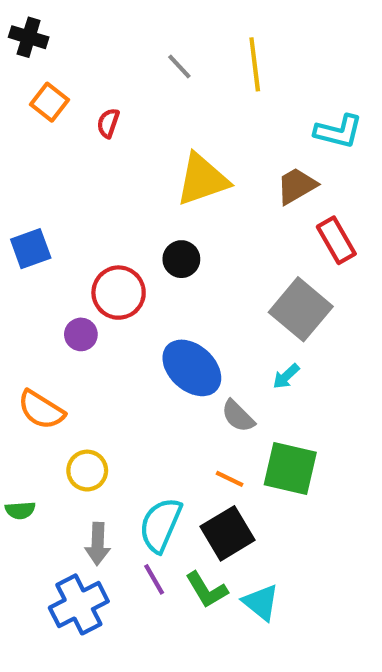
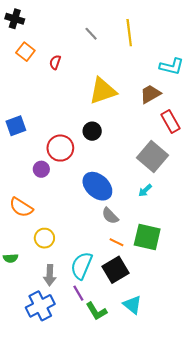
gray semicircle: (238, 416) -> (110, 216), moved
green L-shape: (207, 590) -> (96, 311), moved

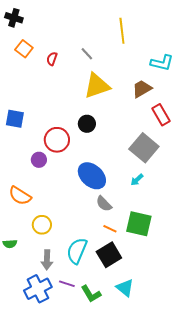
gray line: (91, 34) -> (87, 54), moved
blue square: (16, 126) -> (15, 119), turned 30
purple line: (78, 293) -> (67, 284), moved, turned -42

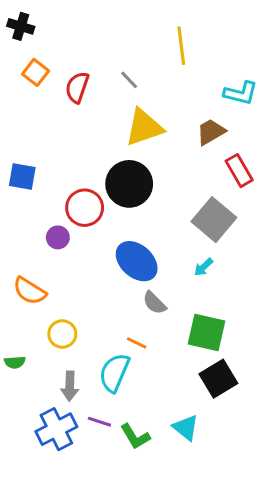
red semicircle: (52, 59) -> (77, 87), size x1.5
black circle: (87, 124) -> (129, 184), size x1.8
orange line: (110, 229) -> (137, 343), moved
black square: (109, 255) -> (218, 379), moved

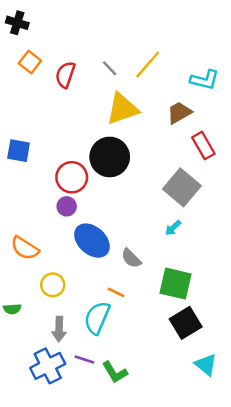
yellow line: (181, 46) -> (148, 65), moved, turned 48
purple circle: (58, 237) -> (67, 206), moved
blue ellipse: (137, 261) -> (92, 241), moved
cyan triangle: (186, 428) -> (206, 365), moved

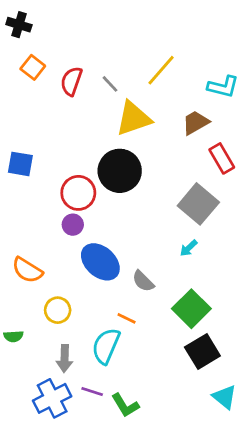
gray line: (110, 68) -> (110, 84), moved
green square: (176, 284) -> (191, 309), turned 32

